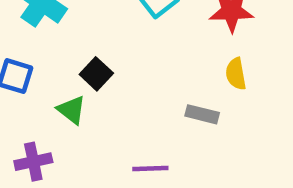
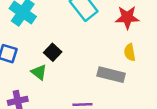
gray rectangle: (202, 114) -> (111, 75), size x1.5

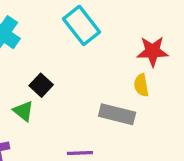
red star: (127, 17) -> (153, 51), moved

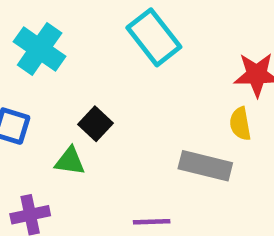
green triangle: (23, 111) -> (70, 161), turned -30

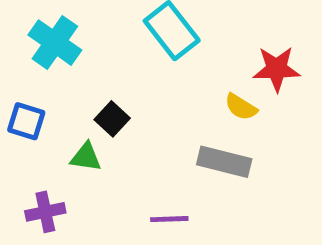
yellow semicircle: (240, 124) -> (241, 107), moved, turned -48

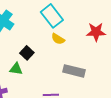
yellow semicircle: (241, 107) -> (58, 39), moved

